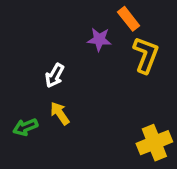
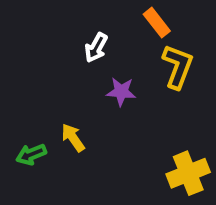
purple star: (99, 39) -> (121, 92), moved
white arrow: (55, 76) -> (96, 48), moved

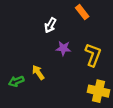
yellow L-shape: (178, 66) -> (93, 55), moved
yellow cross: (188, 173) -> (99, 91), turned 35

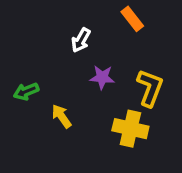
green arrow: (16, 81) -> (26, 91), moved
yellow cross: (99, 91) -> (130, 129), moved

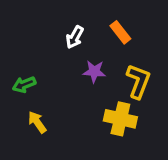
orange rectangle: (132, 19) -> (120, 32), moved
yellow arrow: (61, 116) -> (37, 122), moved

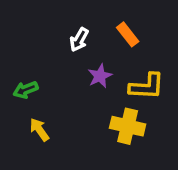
purple star: (94, 71) -> (100, 76), turned -30
yellow L-shape: (138, 81) -> (147, 86), turned 72

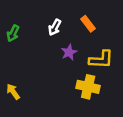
green arrow: (25, 90) -> (13, 33), moved, turned -42
yellow arrow: (39, 130) -> (13, 92), moved

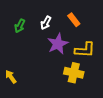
green arrow: (13, 33) -> (20, 26), moved
purple star: (69, 52) -> (58, 44), size x1.5

